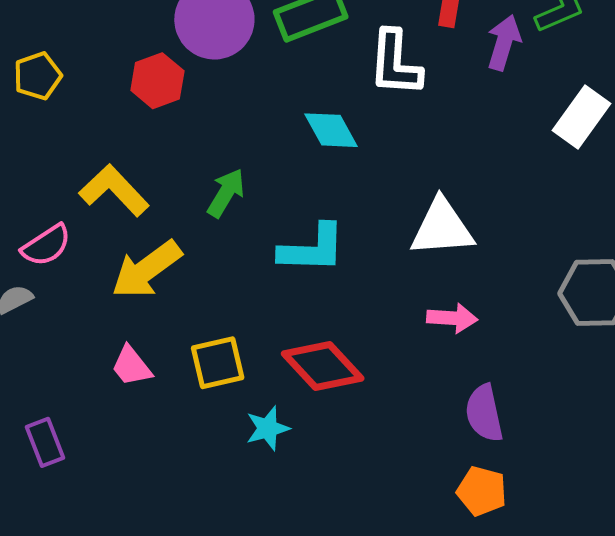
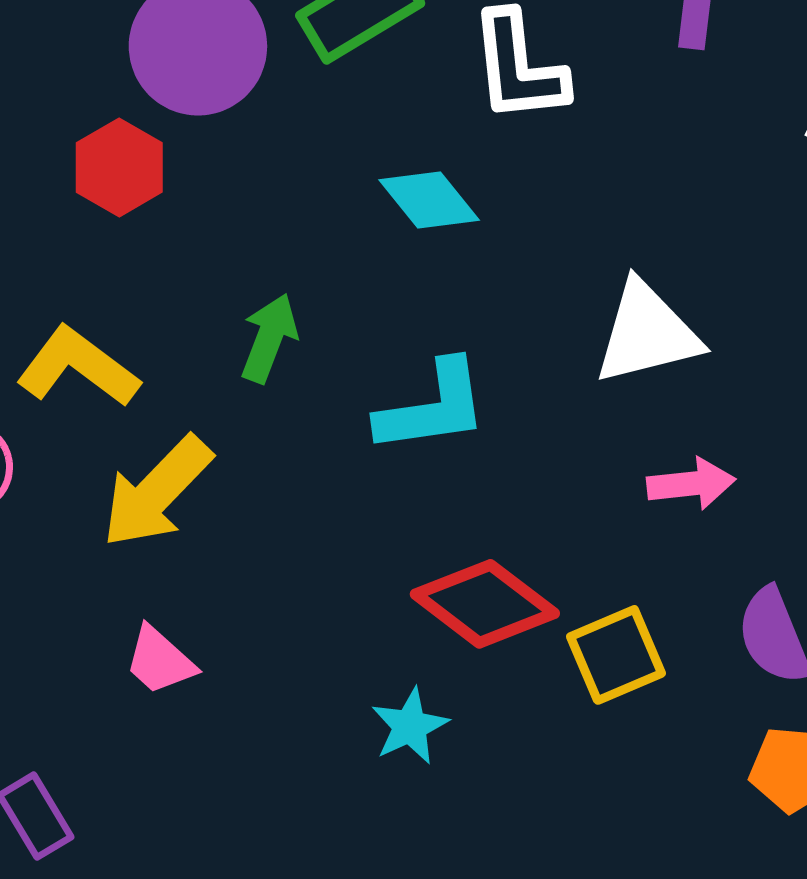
yellow square: (218, 363) -> (616, 655), moved

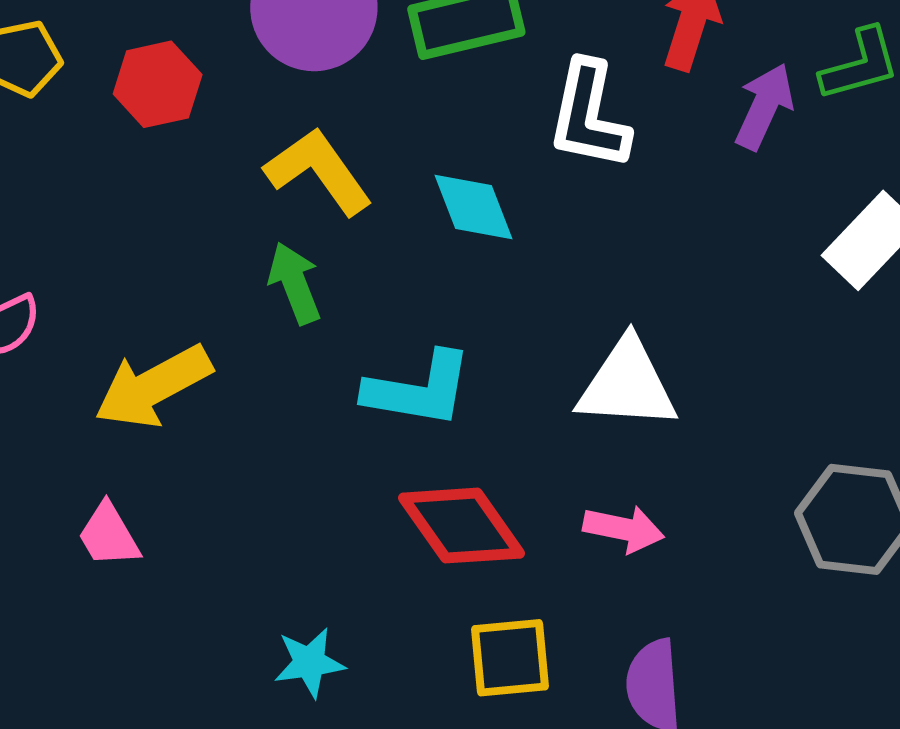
red hexagon: (119, 167) -> (158, 84), moved
green arrow: (269, 338) -> (295, 283), turned -60
yellow L-shape: (78, 367) -> (318, 171), moved
red diamond: (485, 604) -> (461, 526), moved

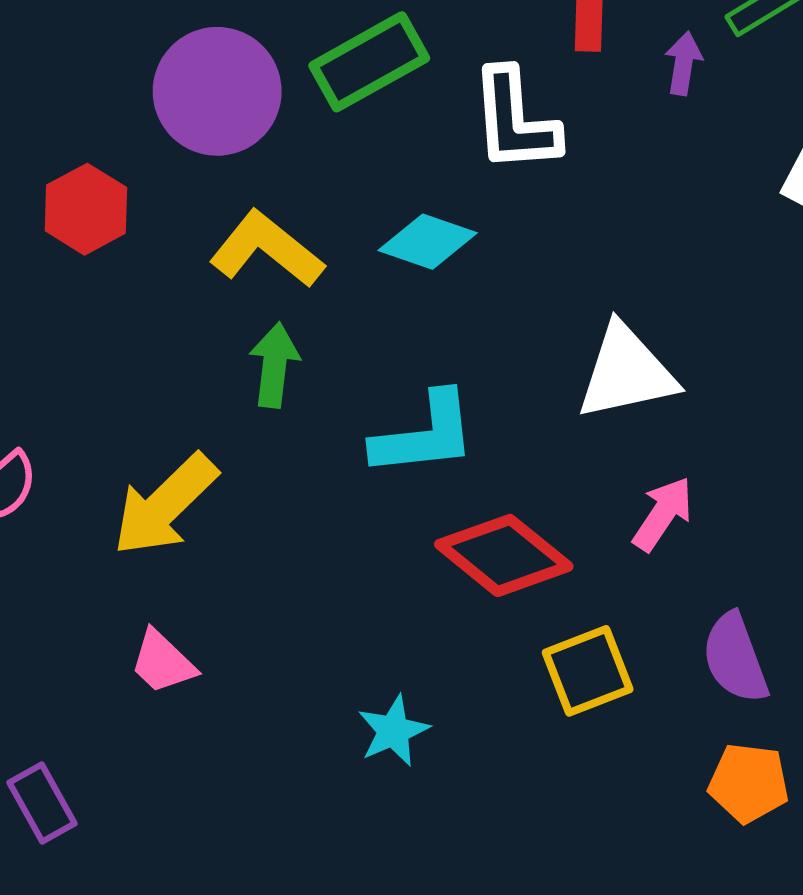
purple arrow: (764, 106) -> (683, 63), size x0.7
cyan diamond: (473, 207) -> (428, 242), turned -34
green arrow: (295, 283) -> (274, 365), turned 44
pink arrow: (624, 529) -> (663, 514), turned -52

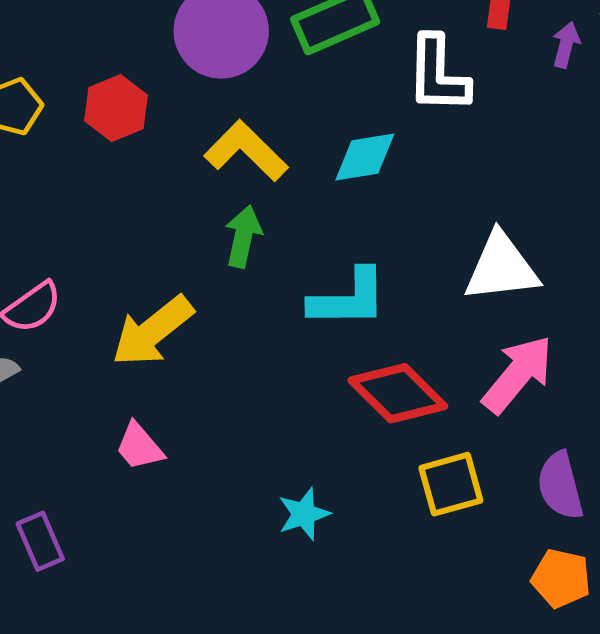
cyan diamond: (428, 242) -> (365, 157), turned -34
pink arrow: (663, 514) -> (518, 374), size x1.5

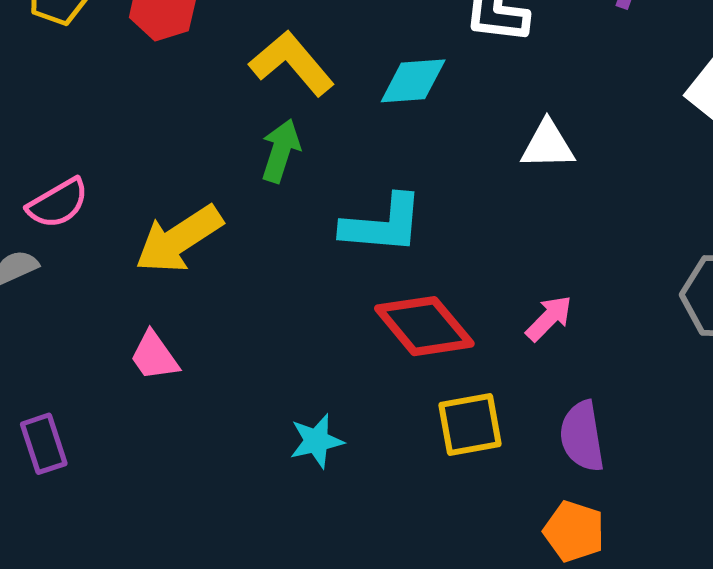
white triangle: (501, 267) -> (548, 145), moved, size x0.7
pink arrow: (518, 374) -> (549, 318), size x0.6

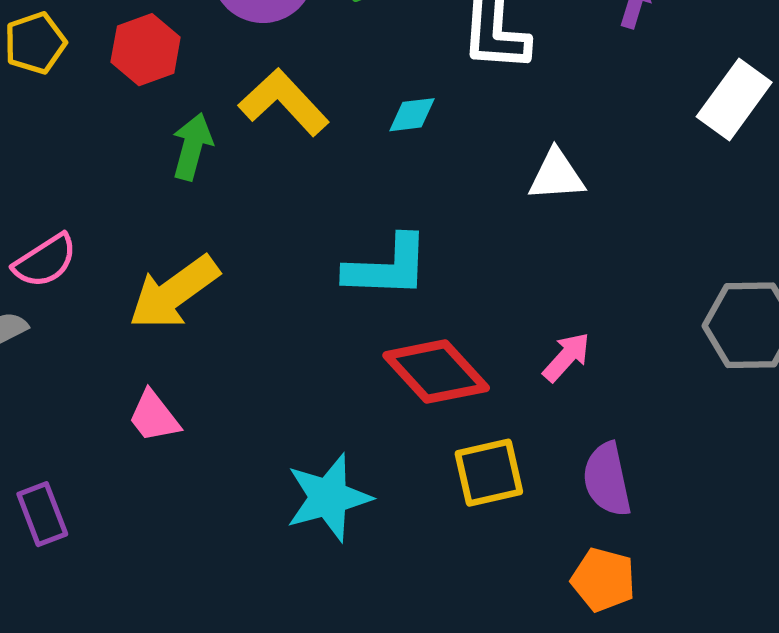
cyan diamond: (413, 81) -> (412, 115), size x0.7
green arrow: (281, 151) -> (192, 147), moved
cyan star: (316, 441) -> (328, 498), size x1.5

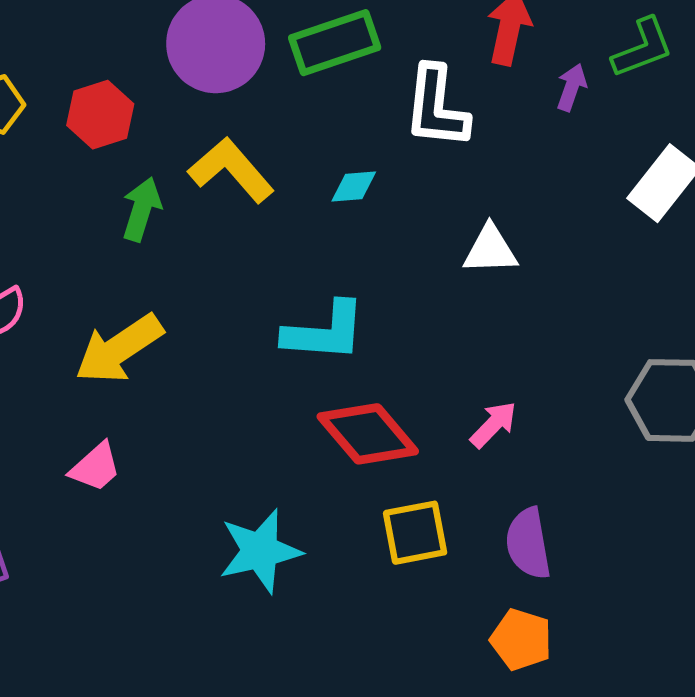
pink trapezoid: (154, 417) -> (95, 467), turned -96

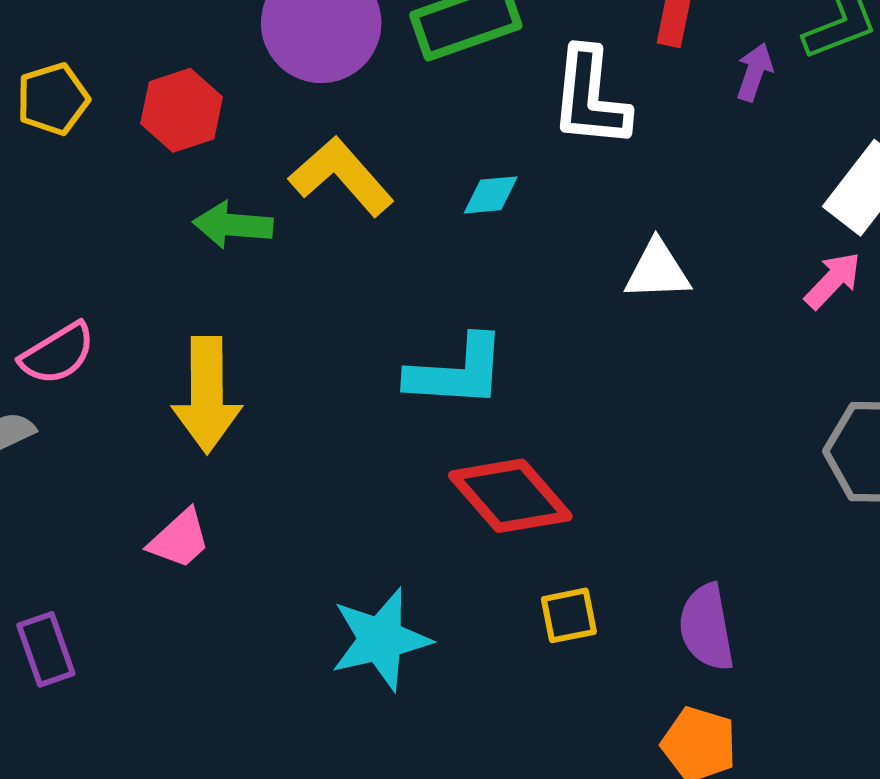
green arrow: (142, 209) -> (233, 225), turned -102
yellow arrow: (119, 349) -> (207, 395), turned -56
pink arrow: (494, 425) -> (833, 280), moved
yellow square: (415, 533) -> (569, 615), size x0.7

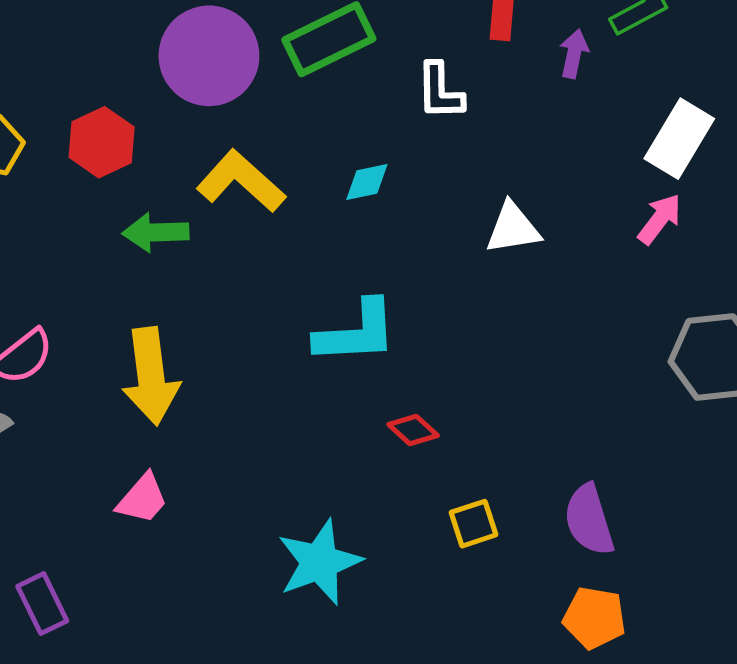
white L-shape: (590, 98) -> (440, 91), size x0.7
red diamond: (510, 496) -> (413, 430), size x0.5

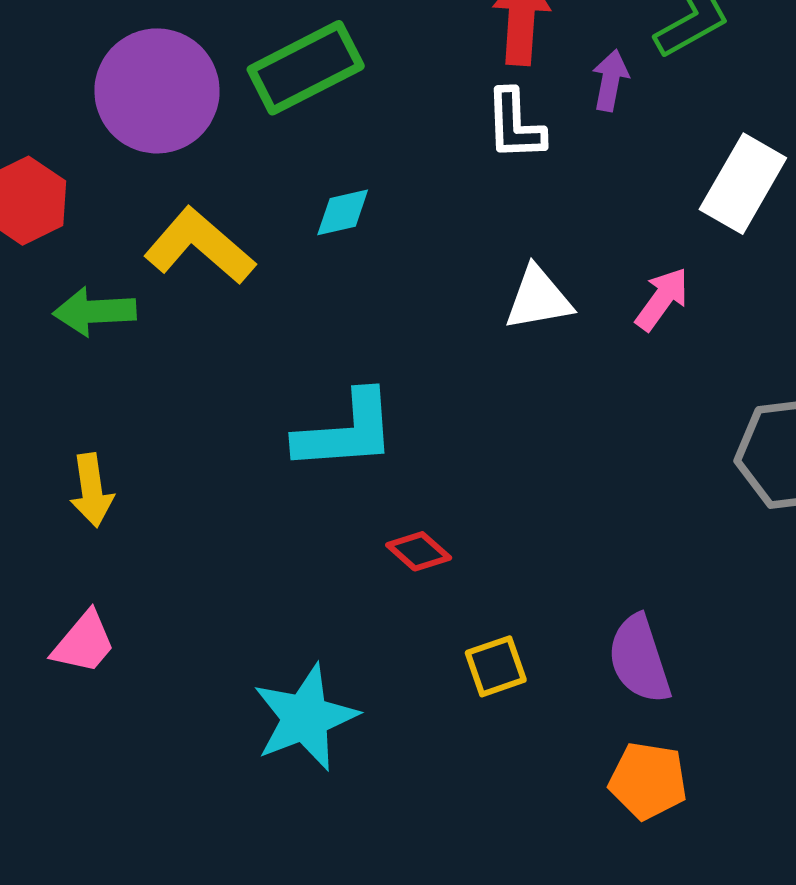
white L-shape: (440, 91) -> (515, 125), moved
cyan diamond: (367, 182) -> (343, 212), moved
pink arrow: (660, 219) -> (662, 299), moved
yellow arrow: (151, 376) -> (92, 490), size x0.6

